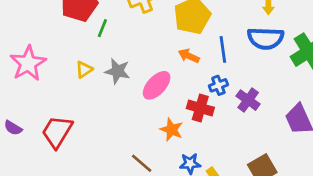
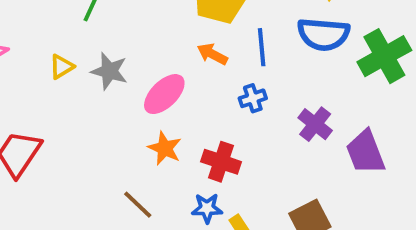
purple cross: (248, 100) -> (315, 124), moved
red cross: (200, 108) -> (221, 162), moved
orange star: (172, 130) -> (165, 148), moved

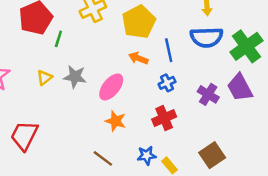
purple trapezoid: (366, 152) -> (240, 88), moved
red cross: (221, 162) -> (164, 118), moved, turned -35

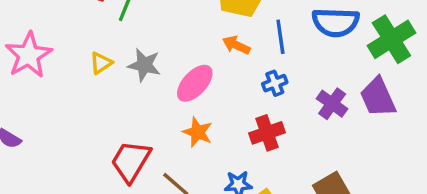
red trapezoid: (24, 135) -> (131, 161), moved

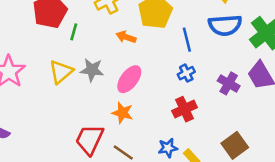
orange arrow: (236, 45) -> (126, 37), moved
yellow triangle: (101, 63) -> (61, 72), size x1.5
orange star: (198, 132) -> (123, 113), moved

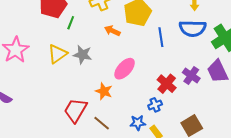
blue cross: (186, 73) -> (155, 105), moved
pink ellipse: (129, 79) -> (125, 69), moved
red cross: (184, 109) -> (167, 84), moved, turned -30

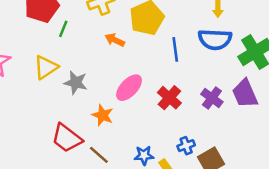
gray star: (82, 55) -> (76, 83), moved
red cross: (167, 84) -> (169, 98), moved
blue cross: (155, 105) -> (186, 146), moved
red trapezoid: (75, 110) -> (67, 138), turned -84

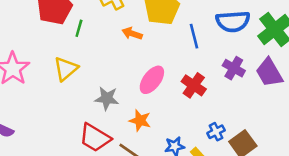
gray star: (76, 83) -> (107, 98), moved
purple cross: (212, 98) -> (234, 68), moved
orange star: (103, 115) -> (140, 120), moved

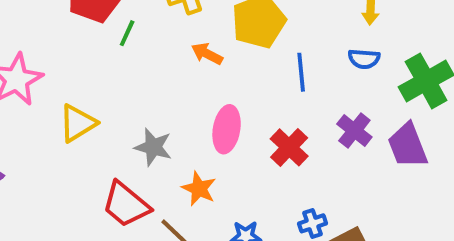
blue semicircle: (233, 21) -> (364, 59), size x0.6
yellow triangle: (66, 69) -> (78, 123), moved
pink ellipse: (152, 80) -> (227, 129), turned -36

